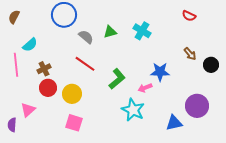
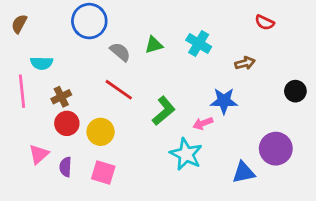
cyan semicircle: (30, 45) -> (42, 63), turned 42
brown arrow: (190, 54) -> (245, 63), moved, turned -64
purple semicircle: (12, 125) -> (65, 167), moved

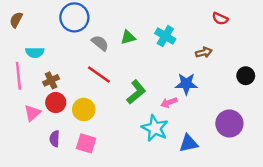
pink triangle: (39, 154) -> (32, 113), moved
blue triangle: (244, 172) -> (189, 143), moved

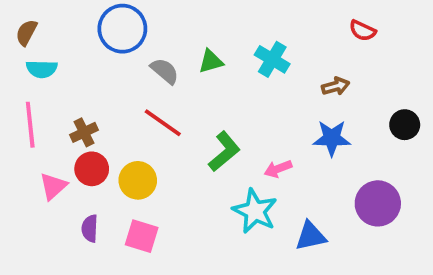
cyan semicircle: (35, 52) -> (42, 69), moved
blue star: (186, 84) -> (332, 138), moved

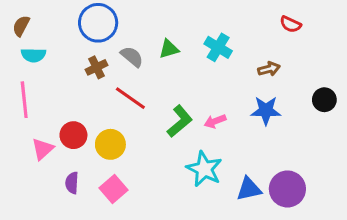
brown cross: (84, 132) -> (97, 67), moved
pink arrow: (278, 169) -> (215, 121), moved
purple circle: (378, 203) -> (287, 189), moved
pink square: (142, 236) -> (113, 189), turned 32

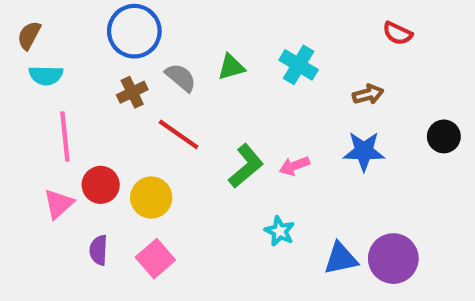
pink line: (24, 100) -> (65, 136), moved
cyan star: (204, 169) -> (280, 231), size x0.6

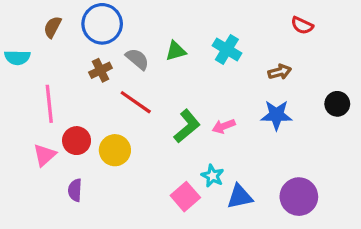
brown semicircle: (29, 35) -> (53, 27), moved
cyan semicircle: (46, 75) -> (17, 57), moved
pink square: (155, 259) -> (185, 197), moved
blue triangle: (341, 259) -> (240, 197), moved

